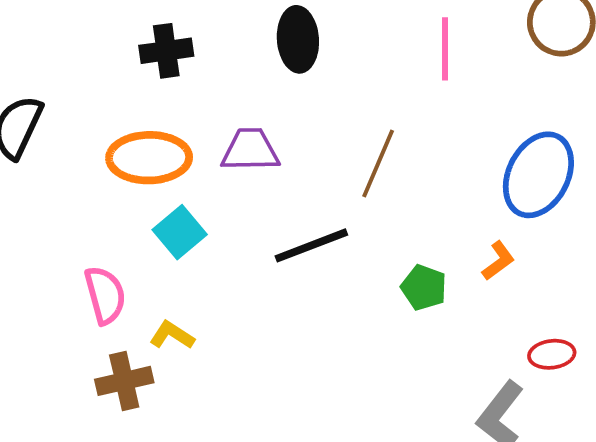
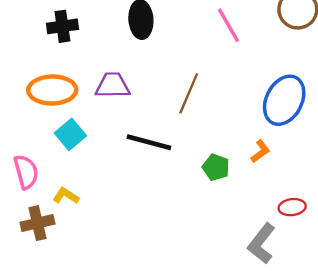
pink line: (445, 49) -> (228, 25), turned -30
black line: (311, 245) -> (149, 142), turned 36

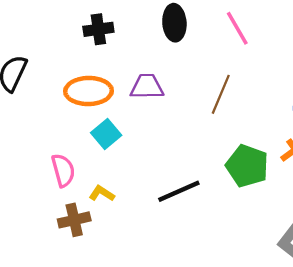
pink line: (228, 25) -> (237, 28), moved
black line: (149, 142) -> (179, 191), moved, turned -39
green pentagon: (216, 167) -> (247, 166), size x1.6

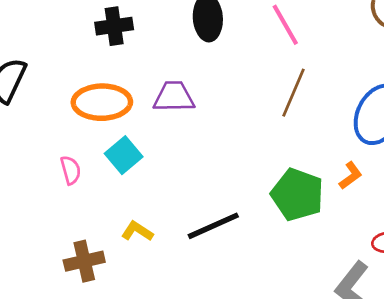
brown line: (221, 94) -> (293, 93), moved
pink semicircle: (63, 170) -> (71, 170), moved, size x0.7
yellow L-shape: (102, 193) -> (137, 231), moved

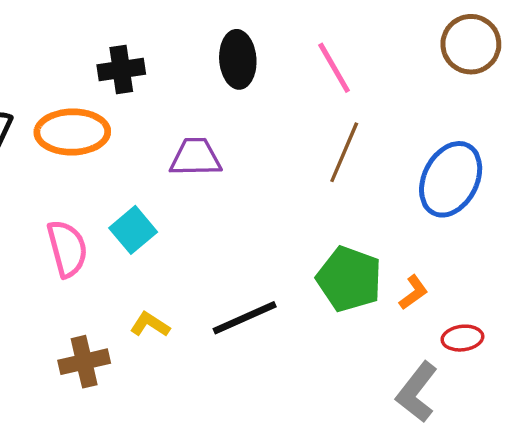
orange ellipse: (102, 102) -> (72, 132), moved
pink semicircle: (71, 170) -> (67, 249), size x1.6
orange L-shape: (350, 176) -> (413, 292), moved

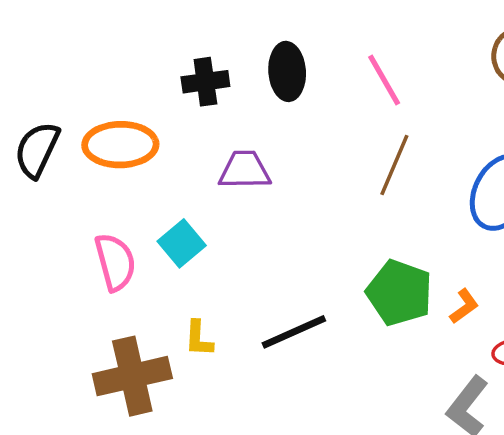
black cross: (121, 70) -> (205, 82), moved
yellow L-shape: (150, 325) -> (199, 339), turned -120
brown cross: (84, 362) -> (132, 376), size x1.5

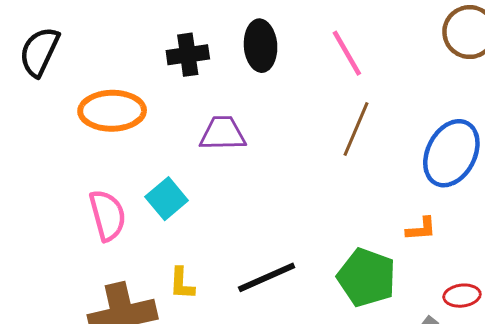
black semicircle: (37, 150) -> (39, 52), moved
green pentagon: (399, 293) -> (367, 277), moved
orange L-shape: (464, 306) -> (421, 229), moved, turned 32

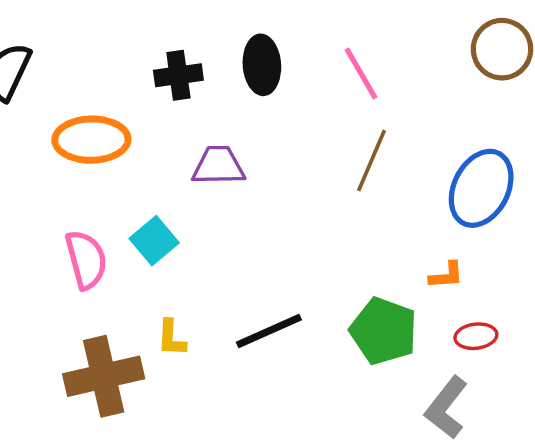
red ellipse: (462, 296) -> (476, 336), moved

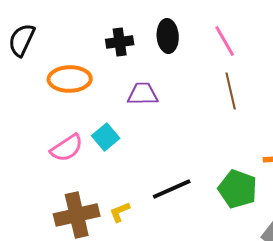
brown line: (372, 161) -> (231, 91), turned -36
pink semicircle: (86, 260) -> (67, 148), turned 72
yellow L-shape: (171, 338) -> (120, 212), moved, turned 65

